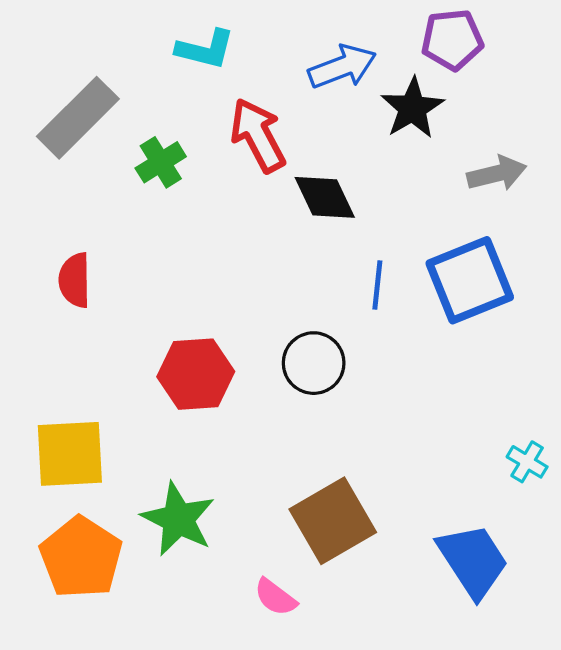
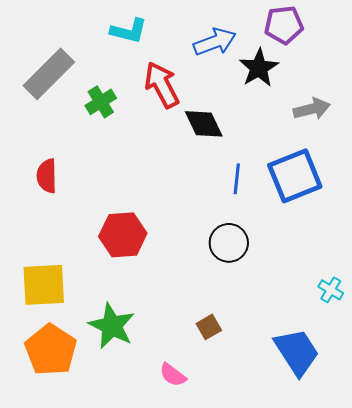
black circle: (314, 363) -> (229, 243), moved
brown square: (333, 521) -> (209, 327), size x0.5

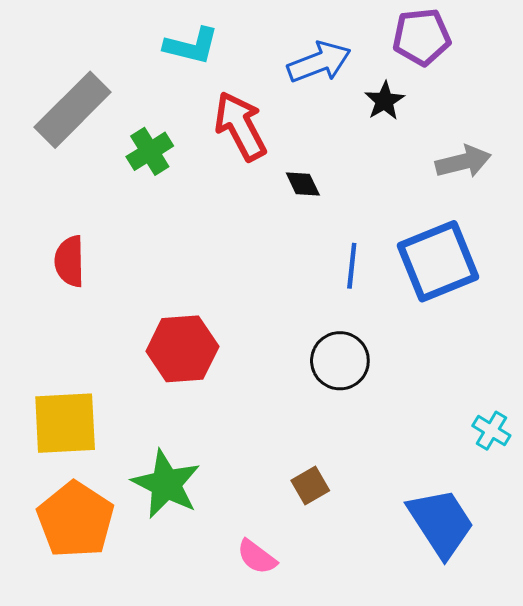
black star: (259, 68) -> (384, 101), size x0.7
black diamond: (204, 124) -> (303, 184), size x0.6

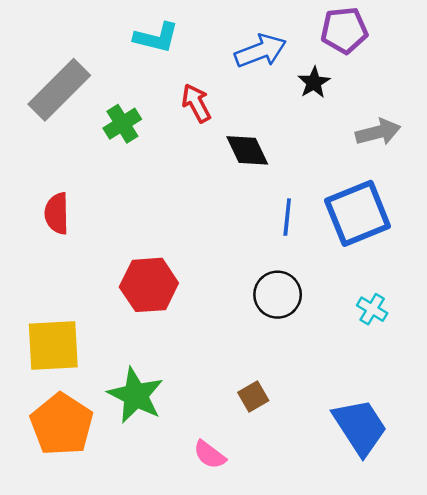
red arrow: (240, 126) -> (196, 103), size x0.7
black diamond: (303, 184) -> (247, 150), size x1.5
cyan cross: (491, 431) -> (372, 309), moved

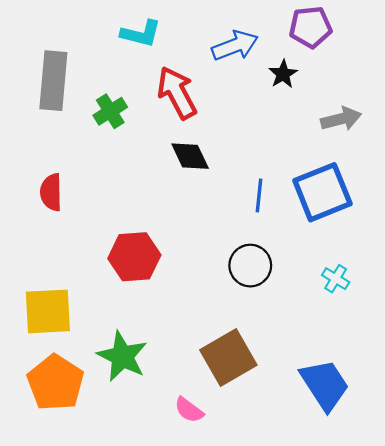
gray rectangle: (59, 90) -> (53, 81), turned -40
red arrow: (196, 103) -> (177, 93), size x1.5
black diamond: (247, 150) -> (190, 156), moved
brown square: (253, 396) -> (228, 357), size x2.0

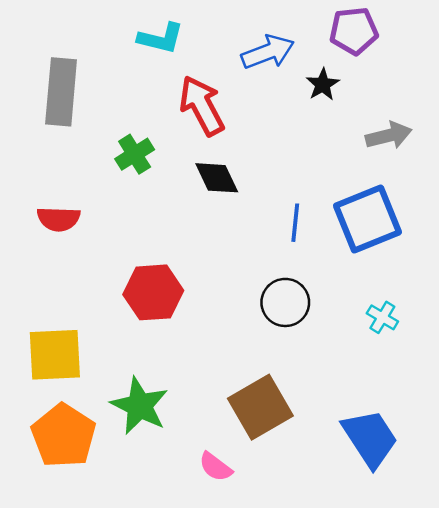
green cross: (110, 111) -> (135, 154), moved
red semicircle: (51, 192) -> (59, 219), turned -87

